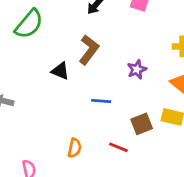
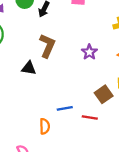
blue line: (101, 101) -> (65, 108), moved
orange semicircle: (75, 148) -> (45, 126), moved

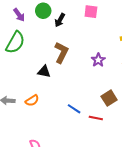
blue line: (65, 108) -> (74, 109), turned 40
orange semicircle: (45, 126) -> (32, 101), moved, turned 56

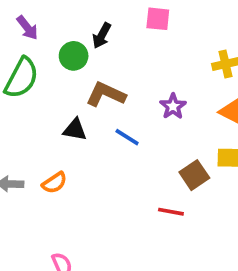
green circle: (43, 11) -> (74, 56), moved
brown L-shape: (61, 53) -> (106, 94), turned -90
blue line: (74, 109) -> (127, 137), moved

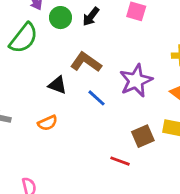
green circle: (74, 56) -> (60, 18), moved
purple star: (173, 106) -> (136, 81), size x1.6
orange semicircle: (55, 183) -> (48, 123), moved

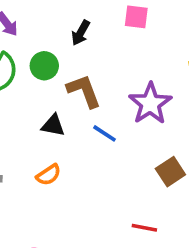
green circle: (60, 18) -> (44, 66), moved
brown L-shape: (86, 62) -> (84, 91), turned 44
red line: (120, 161) -> (144, 228), moved

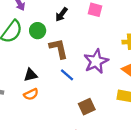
black triangle: (53, 125) -> (31, 75), moved, turned -32
brown square: (170, 172) -> (87, 107), moved

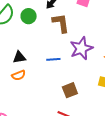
brown L-shape: (59, 48) -> (61, 23), moved
blue line: (67, 75) -> (53, 59), turned -48

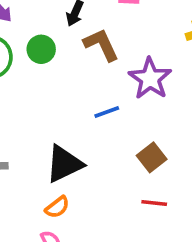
black triangle: (19, 57) -> (64, 164), moved, size x1.6
orange semicircle: (19, 75) -> (57, 207), moved

